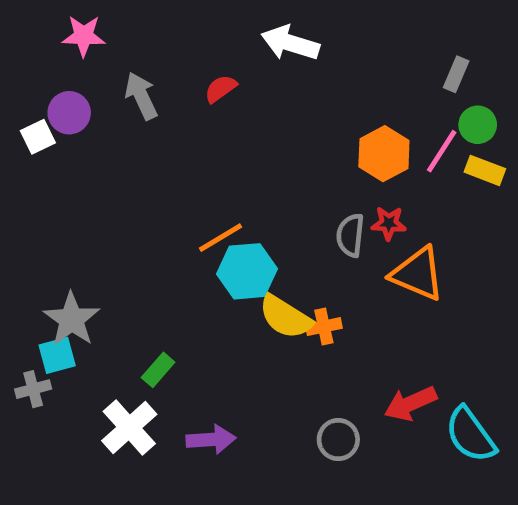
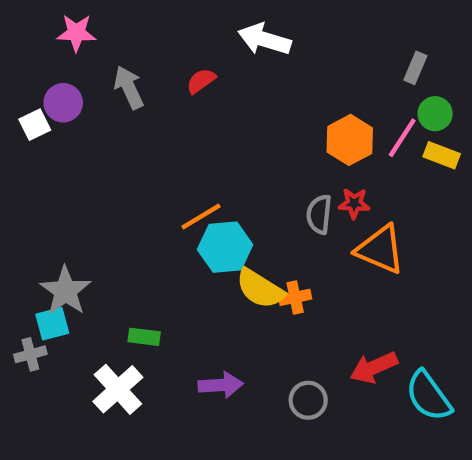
green rectangle: (158, 370) -> (144, 337), turned 56
purple arrow: (211, 440) -> (221, 385), moved

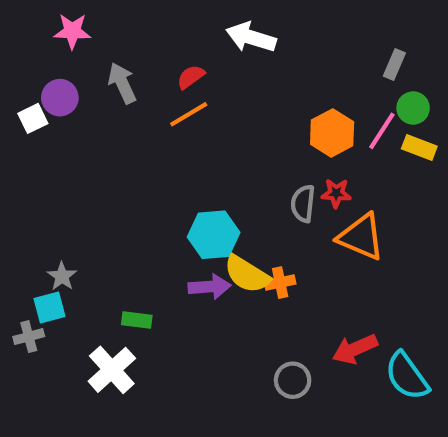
orange line: (201, 217) -> (189, 114), moved
gray star: (65, 291) -> (62, 276), size x0.6
purple arrow: (221, 385) -> (209, 287), moved

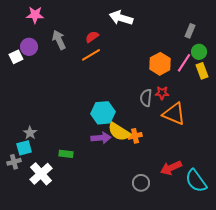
yellow rectangle: (419, 148) -> (202, 71), turned 49
white cross: (112, 370) -> (41, 174), moved

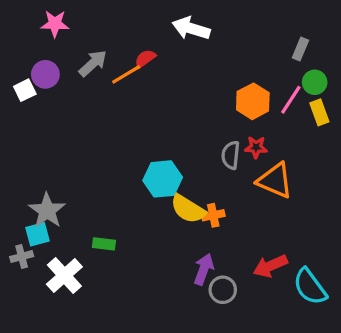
gray arrow: (59, 40) -> (93, 63), turned 72
orange line: (91, 55) -> (126, 74), moved
gray star: (30, 133) -> (47, 211), size x1.6
purple arrow: (101, 138) -> (204, 269), moved, turned -66

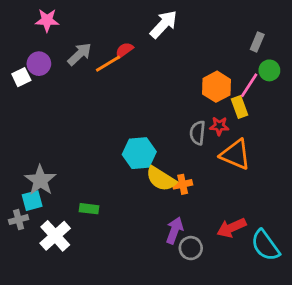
white arrow: (191, 28) -> (164, 24), turned 116
yellow rectangle: (319, 112) -> (240, 107), moved

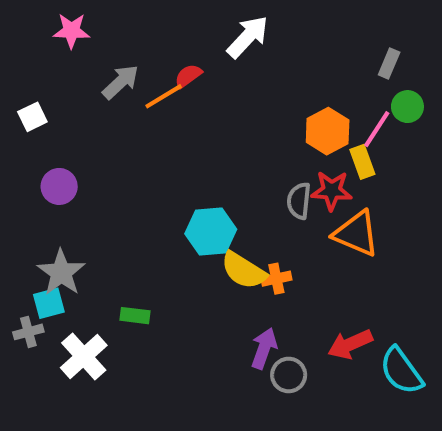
purple circle: (39, 64) -> (59, 186), moved
red star: (219, 126) -> (332, 191), size x1.4

